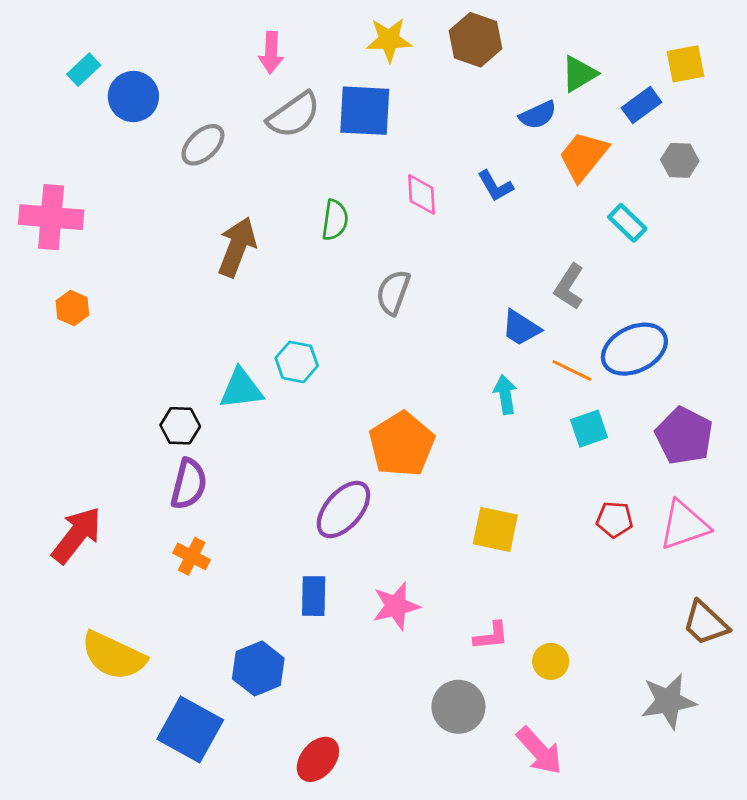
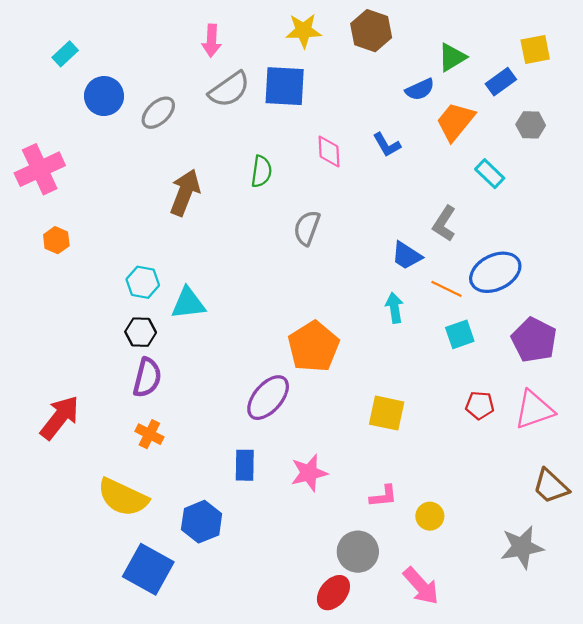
blue circle: (133, 97) -> (104, 96), moved
pink cross: (51, 217) -> (40, 169), turned -30
cyan hexagon: (297, 362) -> (143, 282), moved
yellow semicircle: (114, 656) -> (123, 497), moved
red ellipse: (318, 759) -> (333, 593), moved

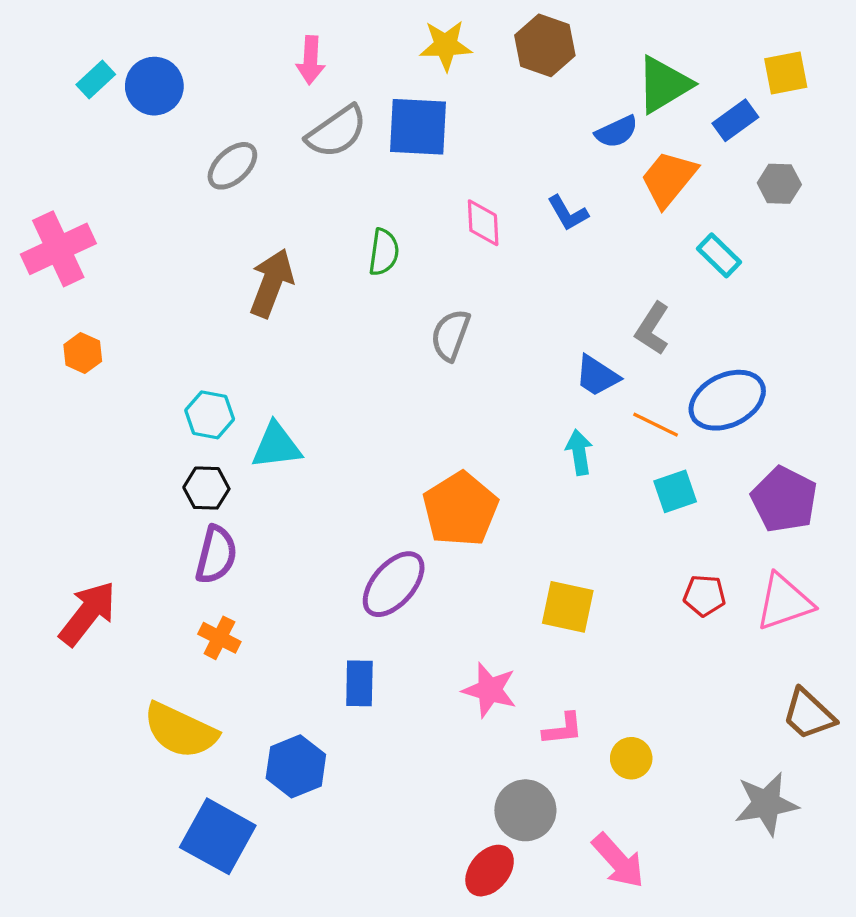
green triangle: (452, 57) -> (664, 84), size x1.4
blue circle: (104, 96) -> (154, 86), moved
pink star: (309, 473) -> (490, 690), moved, turned 30

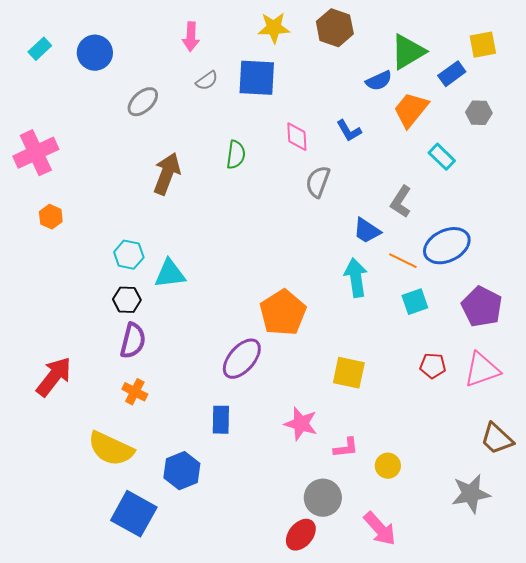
cyan rectangle: (96, 80) -> (40, 49), moved
gray semicircle: (337, 132) -> (207, 81), size x0.6
gray semicircle: (451, 335) -> (318, 182), moved
cyan arrow: (579, 452) -> (356, 278), size x1.4

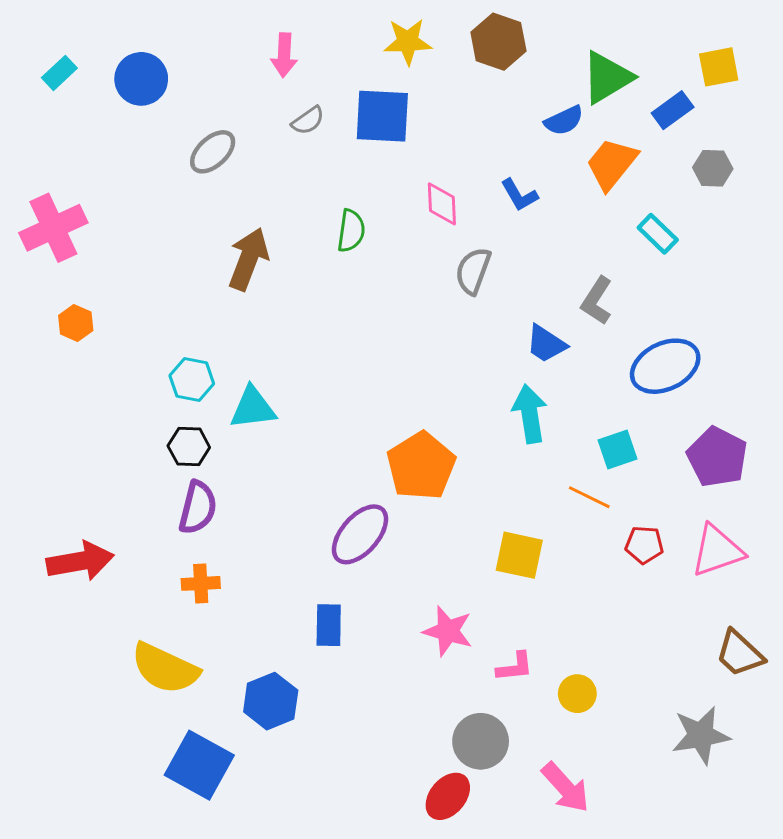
orange line: (403, 261) -> (589, 497), moved
red arrow: (54, 377) -> (80, 561), turned 42
orange cross: (135, 392) -> (201, 583), turned -30

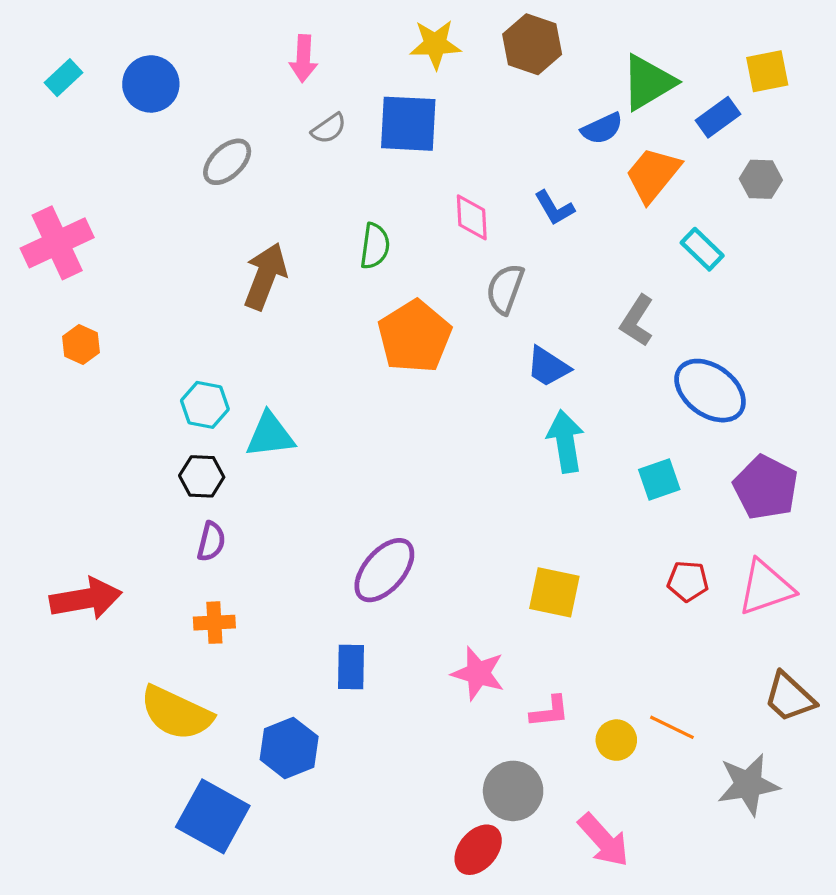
blue trapezoid: (546, 344) -> (548, 367), moved
blue ellipse: (665, 366) -> (710, 391), turned 62
orange pentagon: (421, 466) -> (415, 337), moved
orange line: (589, 497) -> (672, 727), moved
purple semicircle: (198, 508) -> (211, 541), size x0.7

